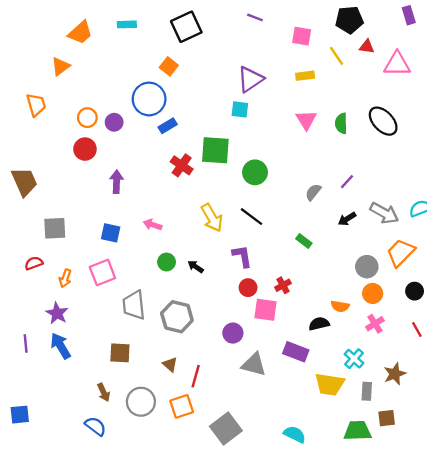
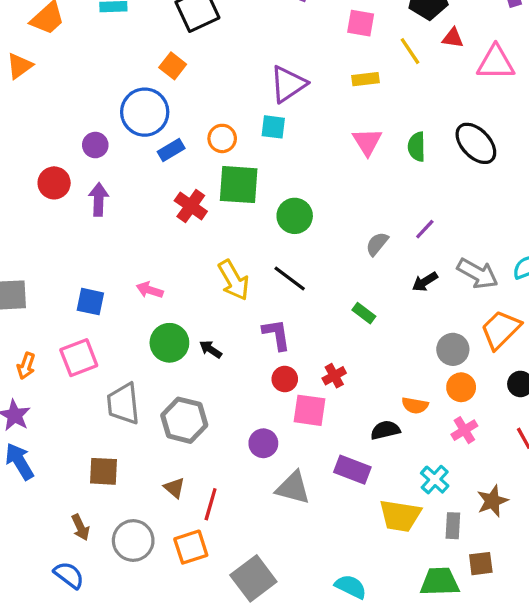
orange circle: (87, 118) -> (222, 138), moved
purple arrow: (116, 182) -> (99, 199), moved
green circle: (167, 262) -> (169, 343), size x1.5

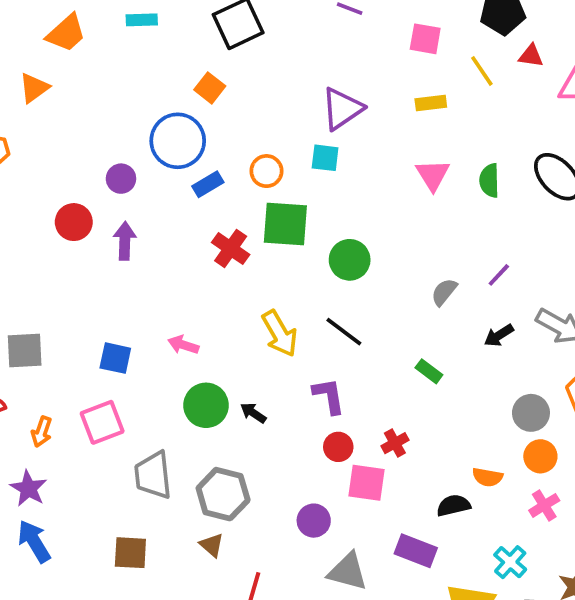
brown triangle: (174, 488) -> (212, 545), moved

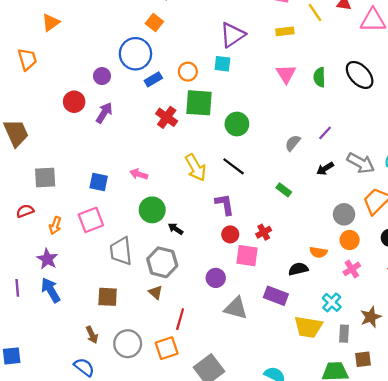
purple arrow: (125, 241) -> (104, 113), turned 30
black arrow: (253, 413) -> (176, 229), moved

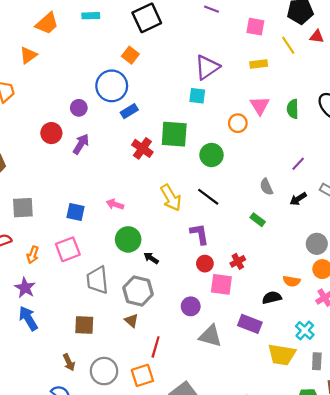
orange circle: (188, 72) -> (238, 123), moved
gray semicircle: (293, 143) -> (266, 187), moved, turned -63

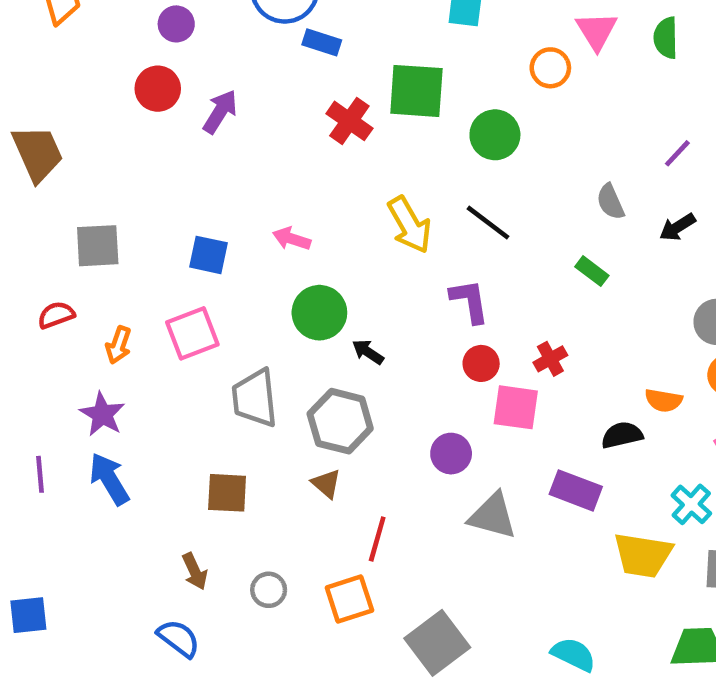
purple circle: (79, 108) -> (176, 24), moved
blue rectangle: (129, 111) -> (322, 42), turned 49
gray circle: (104, 371) -> (269, 590), size x0.6

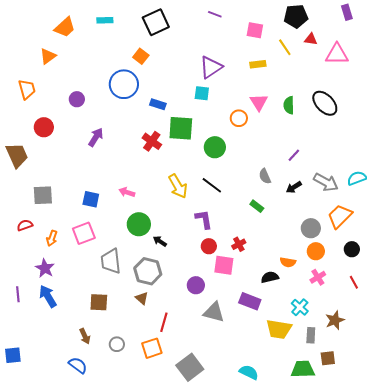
blue rectangle: (322, 42) -> (158, 104), moved
red circle: (158, 89) -> (44, 127), moved

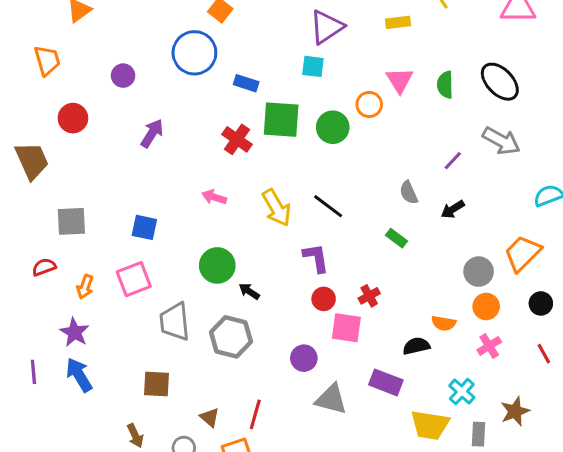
green circle: (215, 147) -> (333, 127), moved
gray arrow: (326, 182) -> (501, 141), moved
pink arrow: (127, 192) -> (214, 197), moved
brown triangle: (142, 298) -> (210, 417), moved

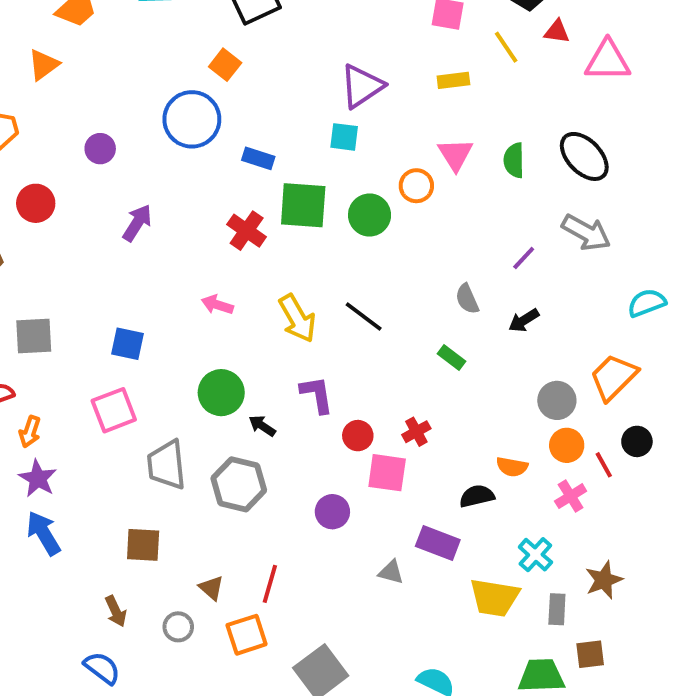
purple L-shape: (316, 258) -> (317, 395), moved
orange arrow: (85, 287) -> (30, 432), moved
red line: (544, 354) -> (604, 465), moved
gray triangle: (331, 399) -> (391, 572), moved, size x0.6

